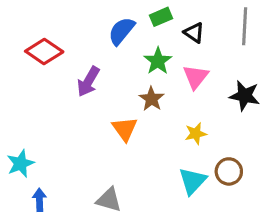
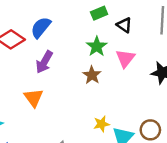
blue semicircle: (122, 31) -> (41, 27), moved
orange triangle: (125, 129) -> (34, 98), moved
yellow star: (196, 134) -> (101, 124), moved

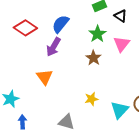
blue semicircle: (41, 27) -> (60, 24), moved
yellow star: (101, 124) -> (91, 99), moved

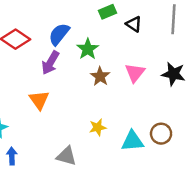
green star: (97, 34) -> (88, 49), moved
pink triangle: (121, 44) -> (135, 73), moved
cyan triangle: (119, 110) -> (132, 141), turned 42

